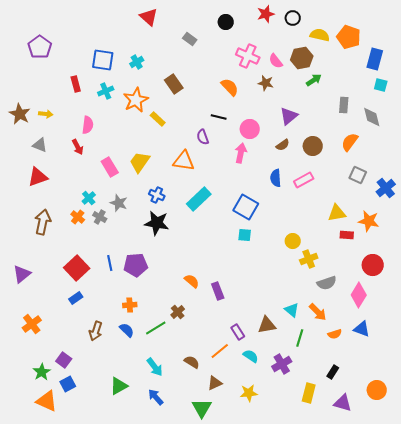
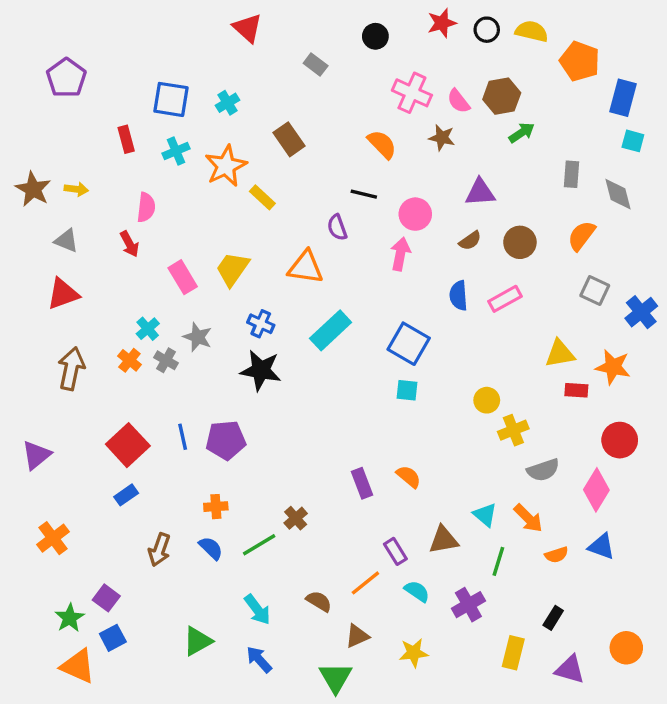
yellow semicircle: (320, 35) -> (532, 31), moved
purple triangle: (289, 116) -> (480, 192), turned 36
orange semicircle: (192, 281) -> (409, 477), moved

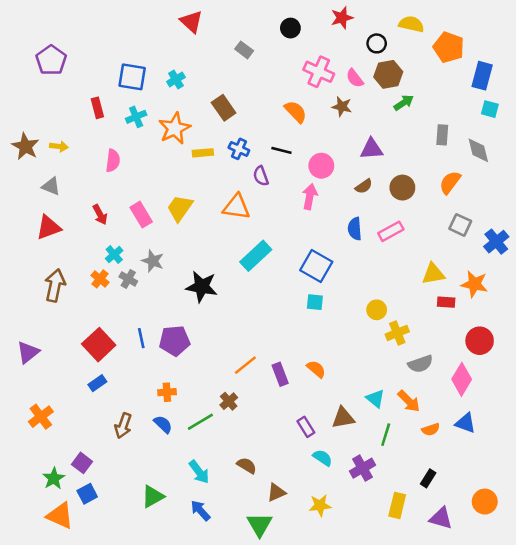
black circle: (487, 30) -> (377, 43), moved
yellow rectangle: (262, 197) -> (203, 153), turned -48
red arrow: (129, 244) -> (100, 215), moved
blue cross: (261, 324) -> (239, 149), moved
orange line: (365, 583) -> (245, 365), moved

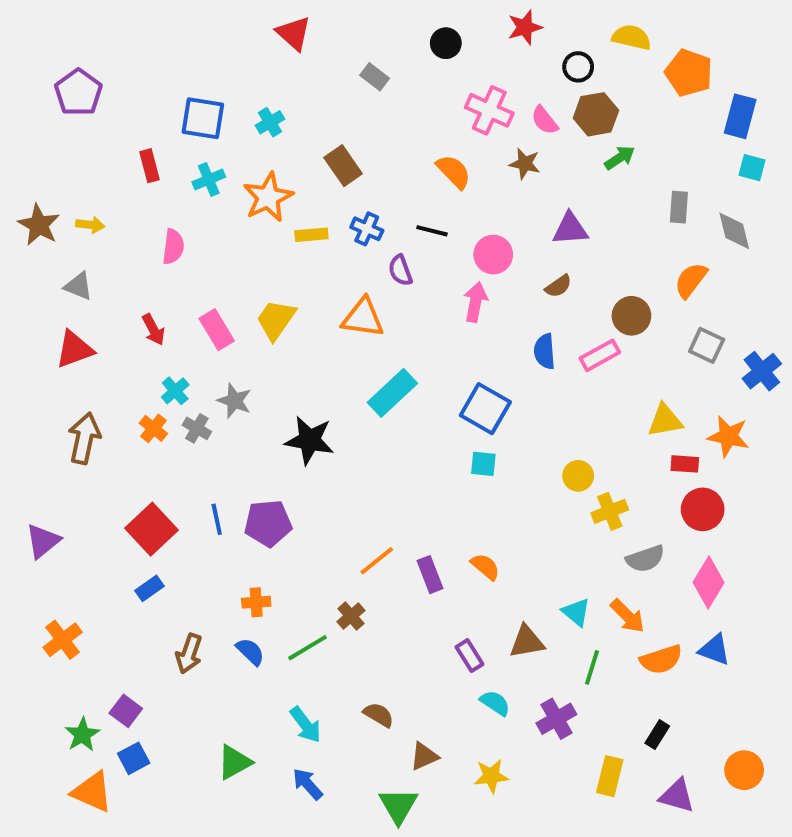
brown circle: (402, 188) -> (631, 316), moved
red circle: (480, 341) -> (703, 509), moved
orange semicircle: (431, 429) -> (661, 659), size x1.5

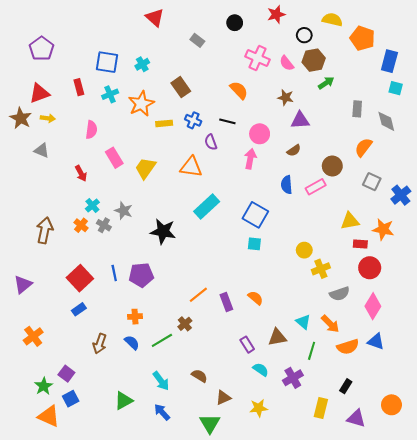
brown star: (525, 164) -> (286, 97), moved
pink rectangle: (217, 330) -> (114, 158), moved
red triangle: (74, 349) -> (39, 93), moved

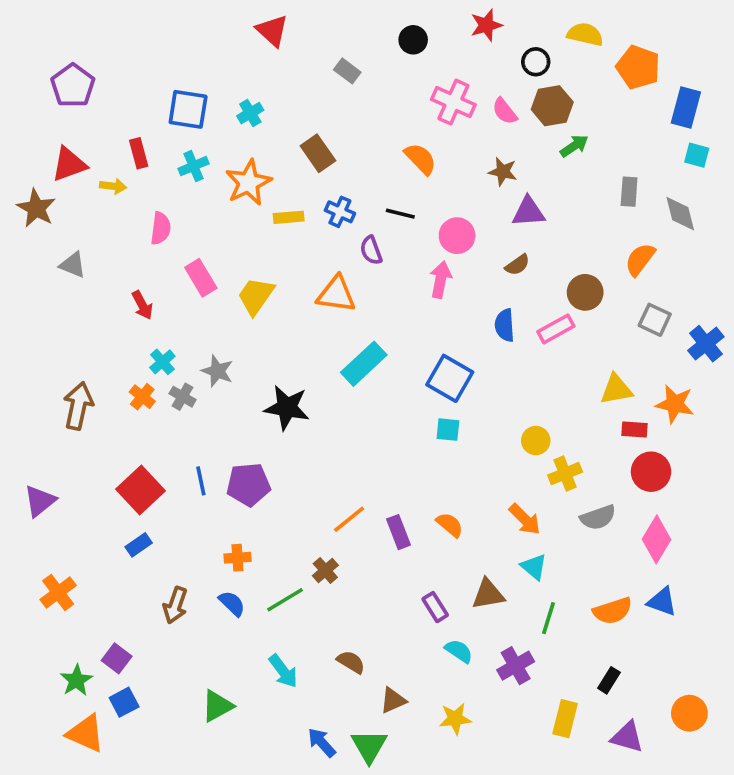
yellow arrow: (48, 118) -> (113, 186), moved
orange arrow: (330, 324) -> (525, 519), moved
blue arrow: (162, 412) -> (322, 743), moved

